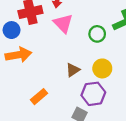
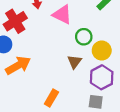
pink triangle: (63, 23) -> (62, 15), moved
green circle: (97, 34) -> (84, 37), moved

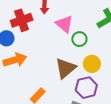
green circle: (84, 37) -> (79, 39), moved
brown triangle: (74, 62) -> (66, 68), size x1.6

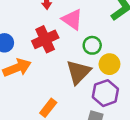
red cross: (22, 20) -> (45, 39), moved
green circle: (79, 39) -> (92, 45), moved

